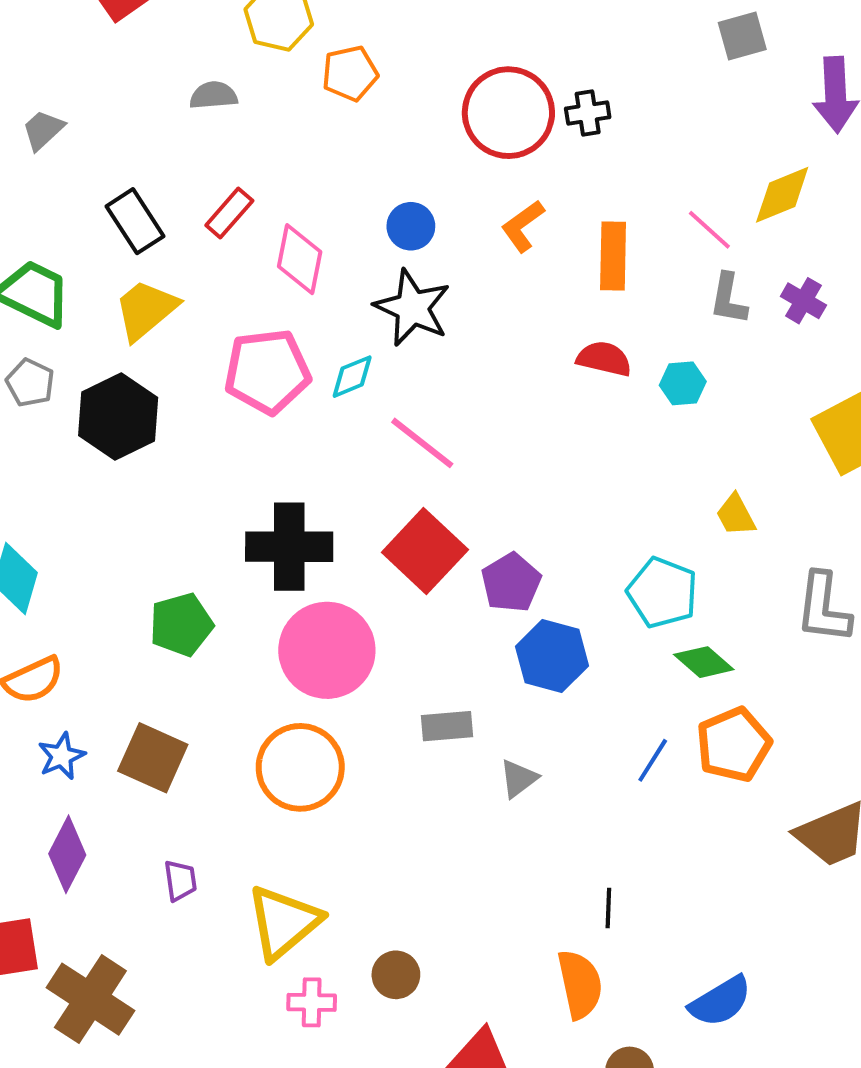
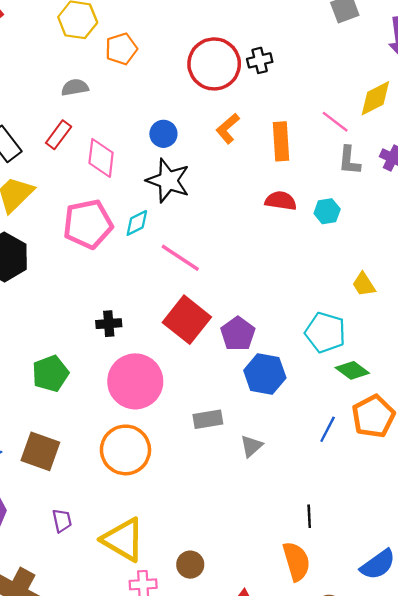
gray semicircle: (213, 95) -> (75, 87), moved
black cross: (289, 547) -> (109, 324), size x0.5
yellow triangle: (284, 922) -> (123, 540), turned -45

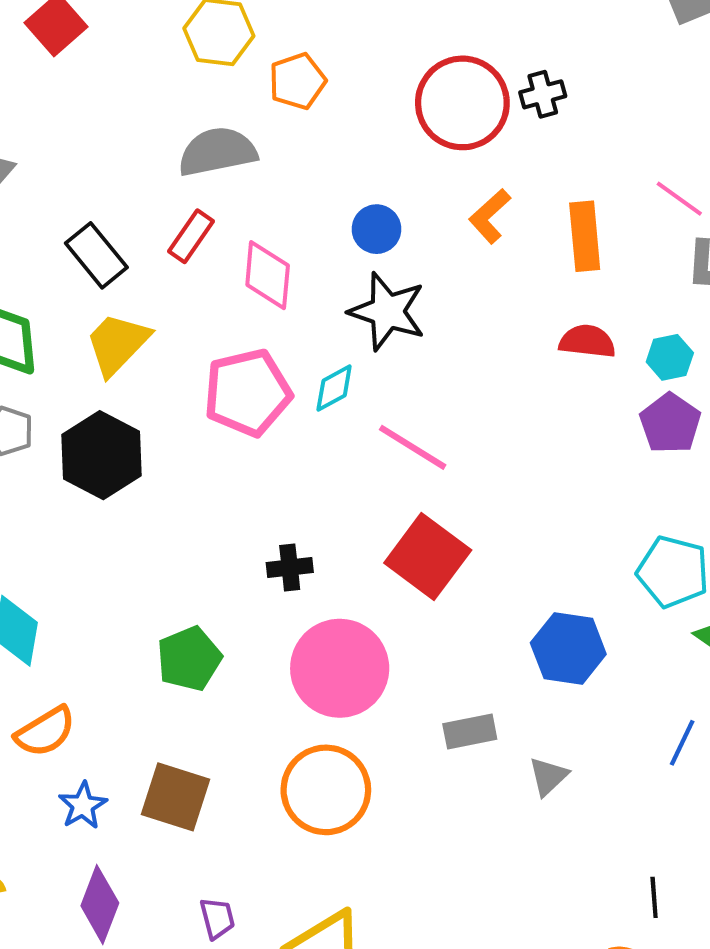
gray semicircle: (75, 87) -> (217, 152), size x1.6
purple pentagon: (238, 334) -> (670, 423), moved

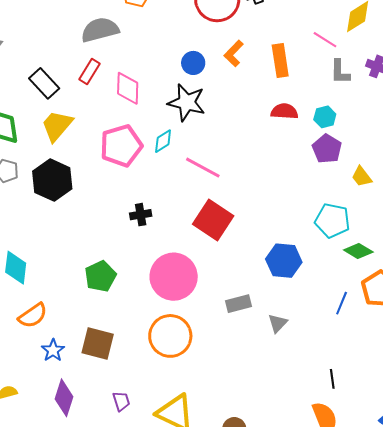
blue circle: (377, 229) -> (193, 63), moved
black cross: (290, 568) -> (141, 215), moved

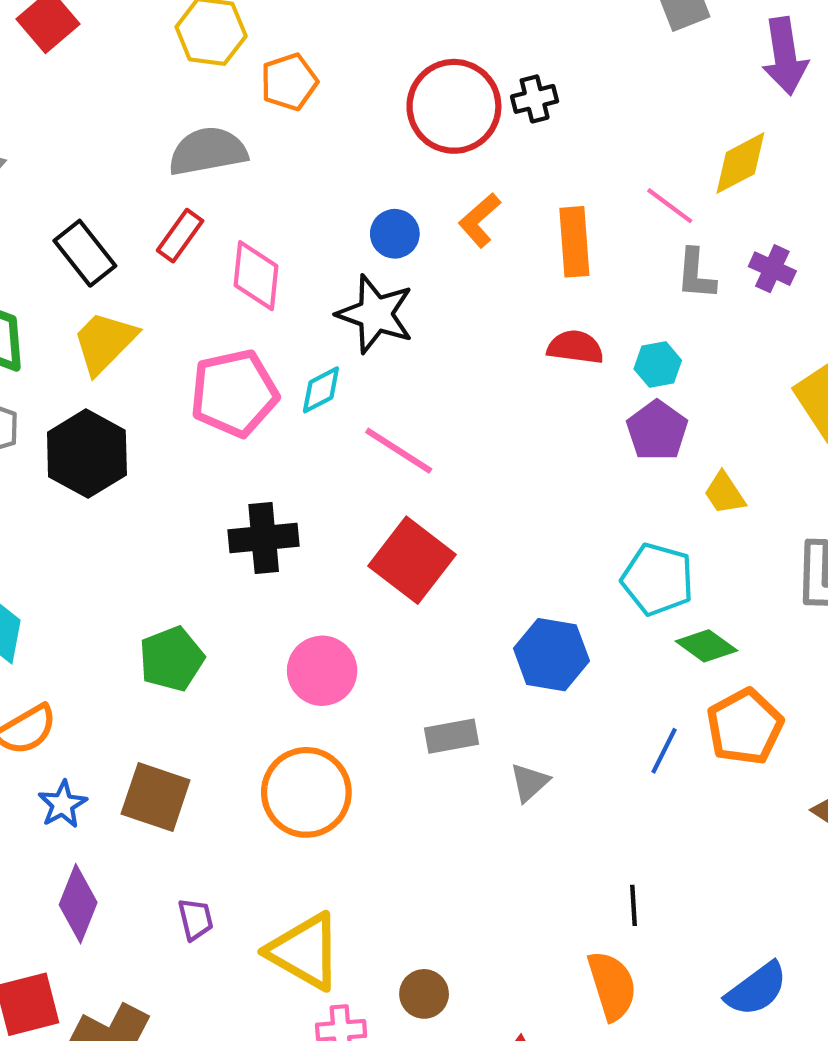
black cross: (141, 215) -> (264, 538), size x1.5
pink circle: (174, 277) -> (322, 671), size x0.7

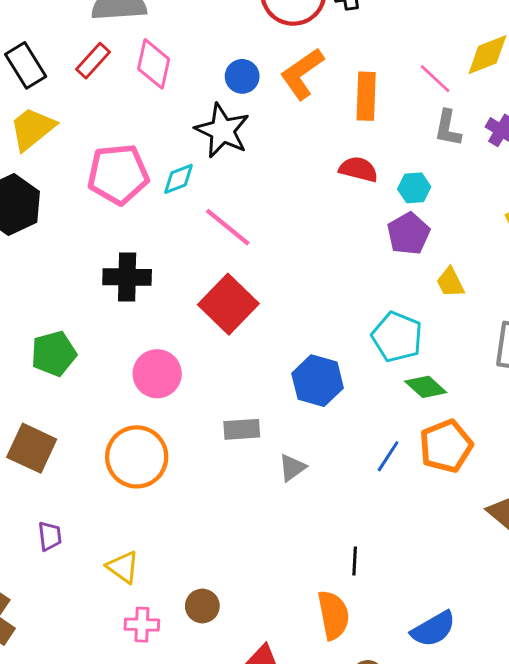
orange L-shape: (480, 220) -> (302, 74), size x1.4
pink diamond: (256, 276) -> (154, 64), moved
yellow triangle: (305, 951) -> (123, 567), size x0.6

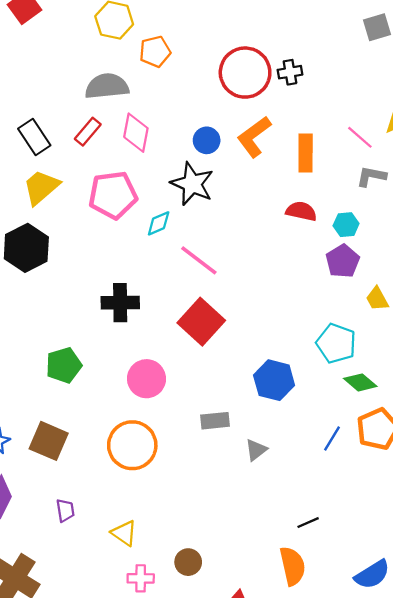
gray L-shape: (448, 128) -> (371, 176), turned 92
pink pentagon: (118, 174) -> (113, 195), moved
black line: (355, 561) -> (308, 523), turned 65

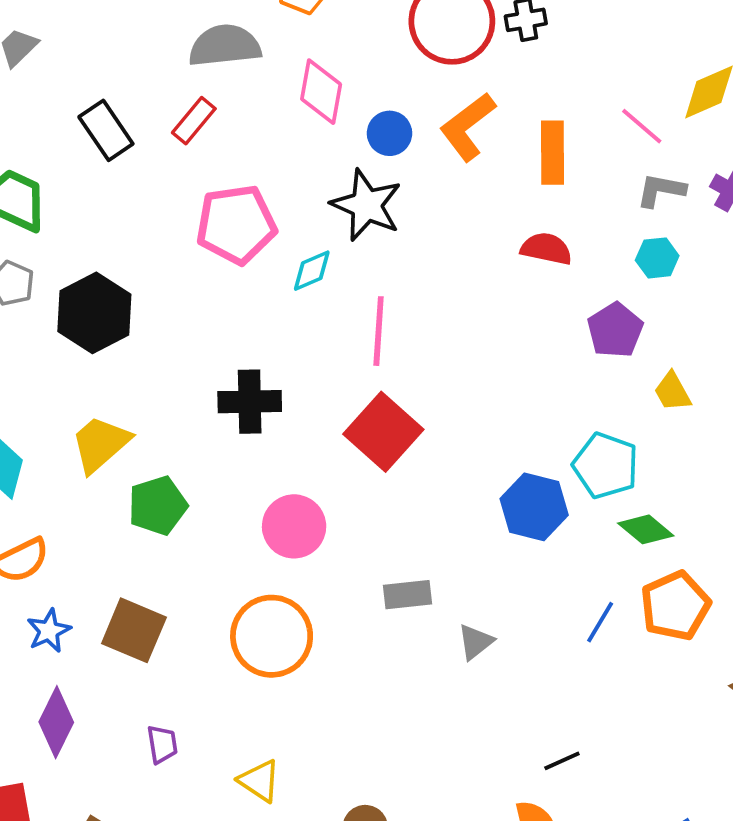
pink diamond: (136, 133) -> (321, 92), moved
yellow trapezoid: (41, 187) -> (100, 444), moved
cyan hexagon: (346, 225) -> (657, 258), moved
pink line: (199, 260) -> (379, 331), turned 57
blue hexagon: (274, 380) -> (534, 507), moved

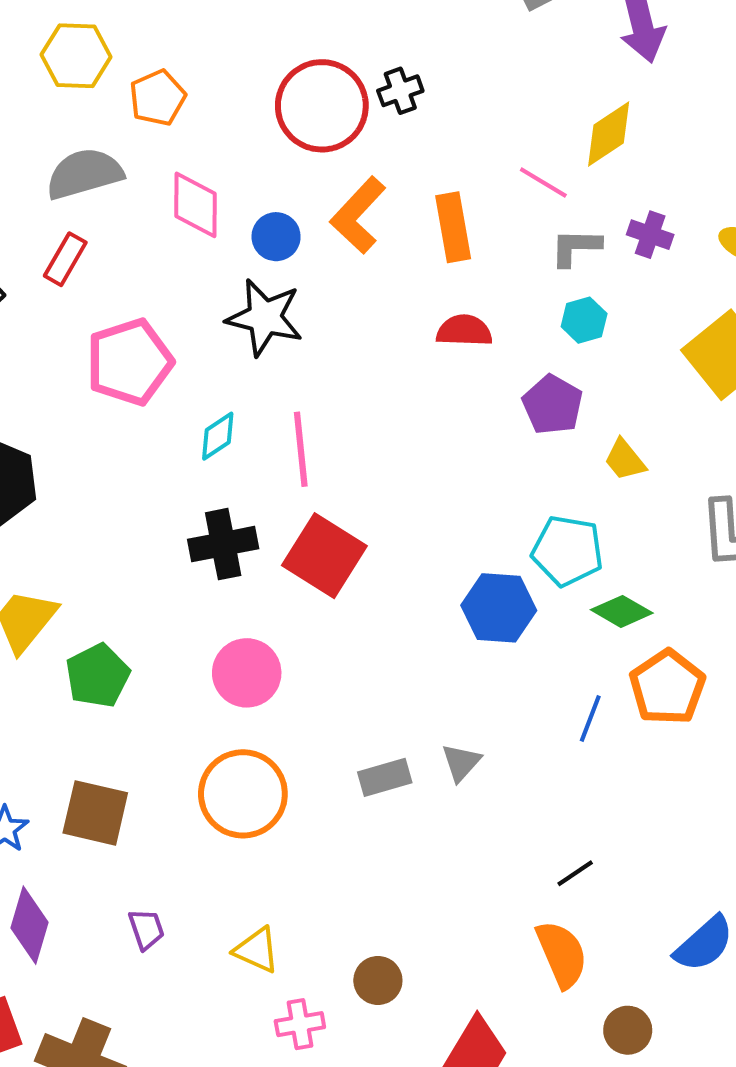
cyan diamond: (312, 271) -> (218, 436), moved
black cross: (250, 402) -> (223, 544), moved
gray rectangle: (408, 595) -> (385, 777), moved

